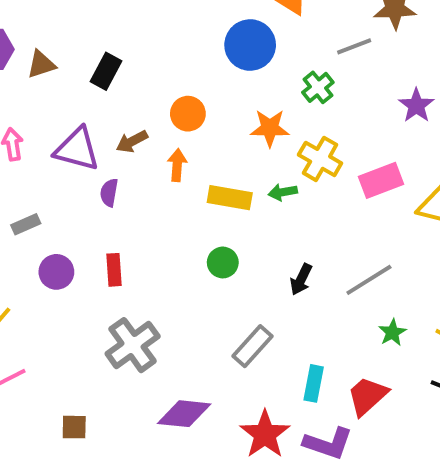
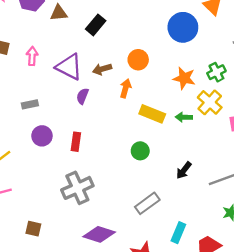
green cross: (318, 87) -> (216, 72), moved

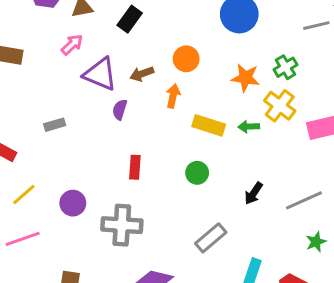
pink arrow: (32, 56) -> (72, 45), moved, turned 48
purple circle: (42, 136) -> (73, 203), moved
red rectangle: (76, 142) -> (135, 167), moved
gray cross: (77, 188) -> (122, 225), turned 32

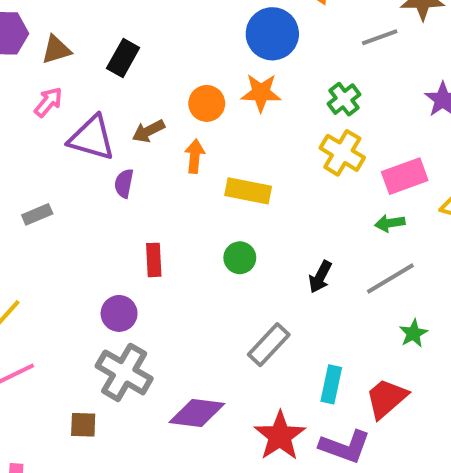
orange star: (246, 78) -> (261, 93), moved
green arrow: (249, 127) -> (390, 223), moved
purple circle: (73, 203) -> (119, 313), moved
gray cross: (122, 225) -> (124, 372), moved, turned 33

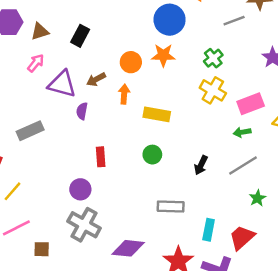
gray rectangle: (37, 214) -> (30, 131), size x1.5
gray rectangle: (269, 345) -> (171, 207), turned 50
brown square: (83, 425) -> (42, 249), moved

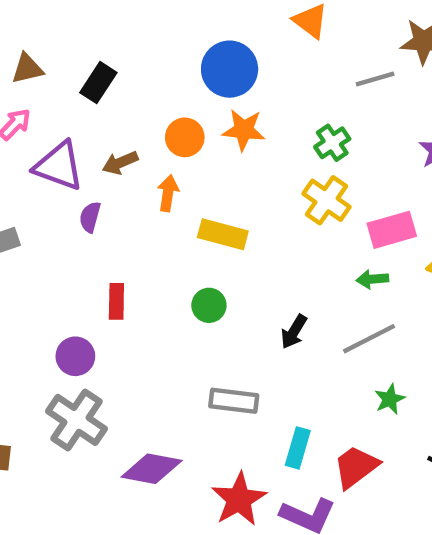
blue circle: (170, 20) -> (230, 69), moved

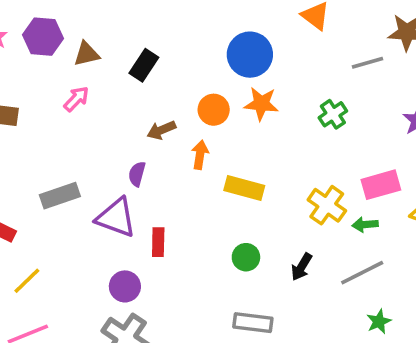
purple triangle: (59, 166) -> (116, 218), moved
yellow cross: (327, 200) -> (327, 205), moved
green circle: (209, 305) -> (246, 257), moved

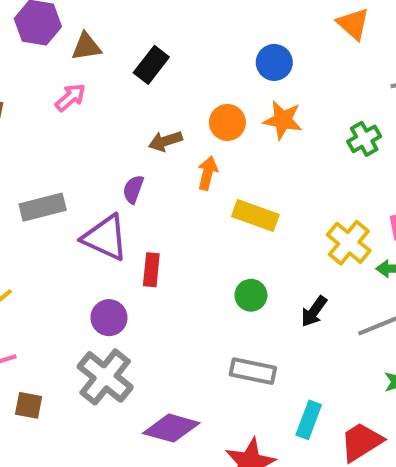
blue circle: (250, 55) -> (274, 62), size x0.7

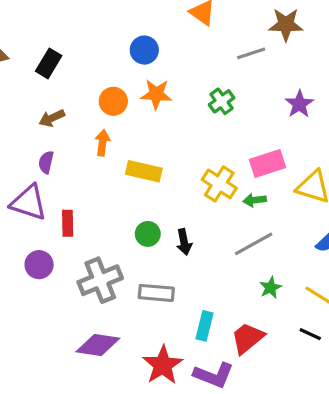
brown arrow: (165, 141) -> (52, 118), moved
black arrow: (314, 311) -> (184, 242), moved, turned -40
gray cross: (105, 377) -> (100, 280), moved, turned 36

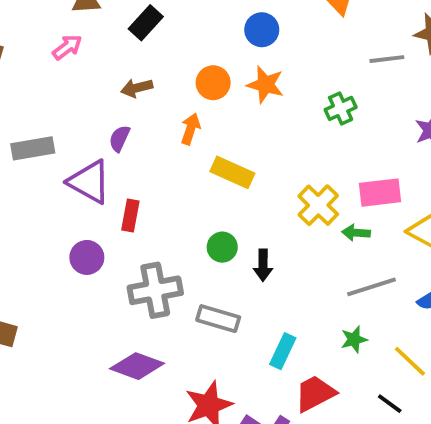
gray line: (254, 244) -> (371, 287), moved
cyan rectangle: (204, 326) -> (283, 351), moved

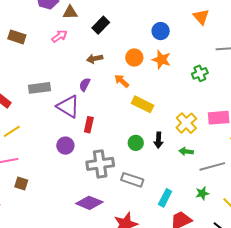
orange arrow: (191, 129) -> (122, 81), turned -70
green arrow: (356, 233) -> (186, 151), moved
black arrow: (263, 265) -> (158, 140), moved

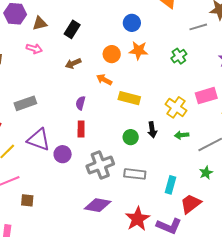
pink arrow: (59, 36) -> (34, 49), turned 63
purple semicircle: (85, 85) -> (81, 103), moved
purple triangle: (68, 106) -> (39, 140), moved

